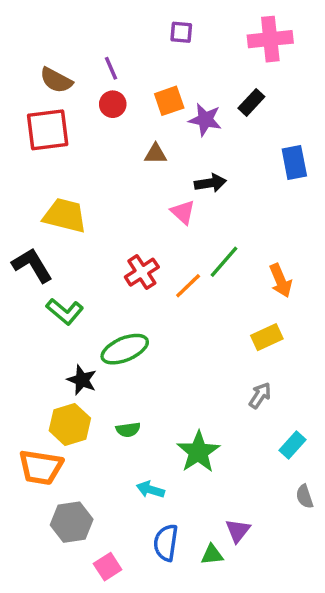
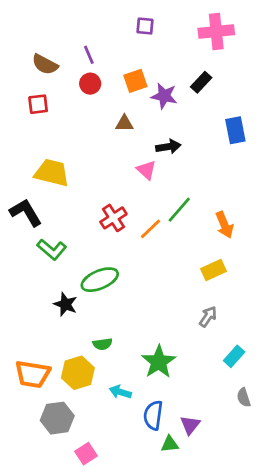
red square: (48, 130) -> (38, 104), size x0.6
yellow hexagon: (70, 424) -> (78, 373), moved
blue semicircle: (166, 543) -> (153, 415), moved

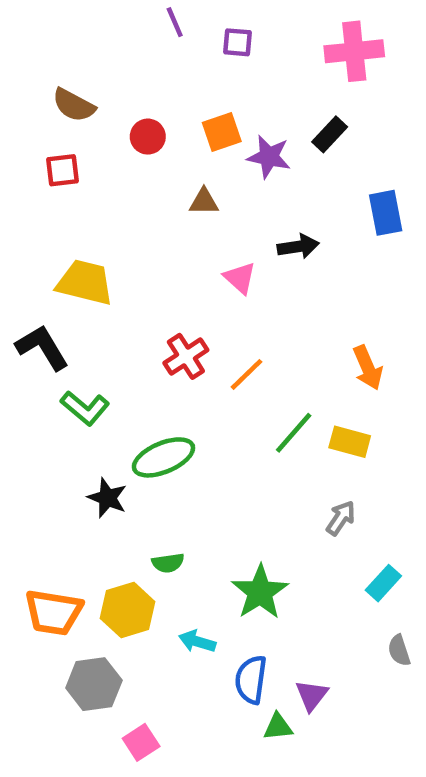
purple line: (89, 55) -> (175, 22), moved
black arrow: (168, 147) -> (298, 247), moved
green line: (179, 210) -> (294, 433), moved
yellow rectangle: (214, 270) -> (350, 442), turned 40

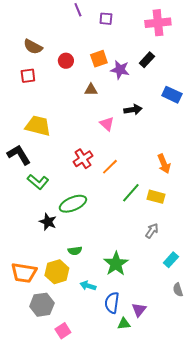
blue rectangle: (386, 213) -> (172, 95), turned -54

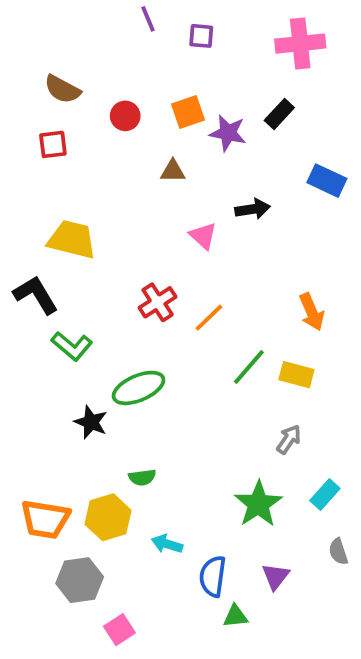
green star: (116, 264) -> (258, 504), moved
purple triangle: (139, 310) -> (276, 576), moved

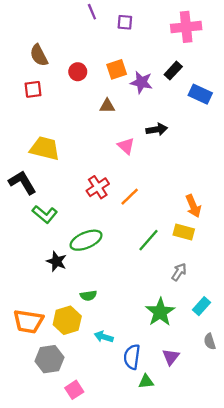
brown semicircle: (62, 89) -> (39, 55), turned 35
blue rectangle: (327, 181) -> (200, 94), moved
orange arrow: (312, 312) -> (193, 206), moved
green line: (249, 367) -> (148, 240), moved

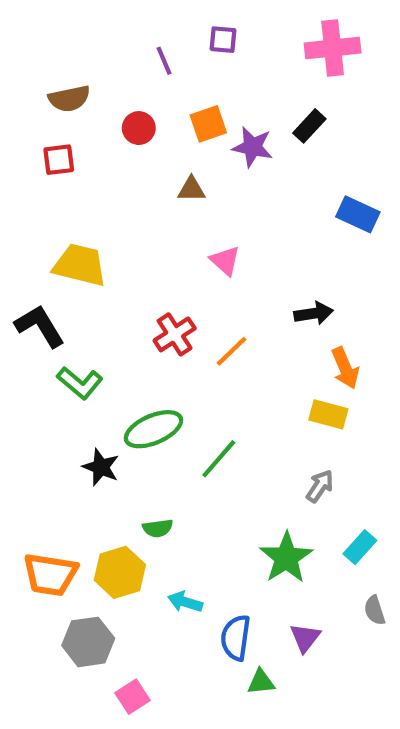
purple line: (92, 12) -> (164, 61), moved
brown semicircle: (39, 55) -> (69, 99), turned -75
blue rectangle: (200, 94) -> (358, 214), moved
black arrow: (157, 129) -> (314, 313), moved
green line: (148, 240) -> (219, 459), moved

